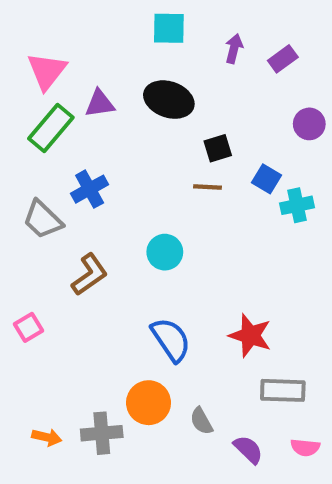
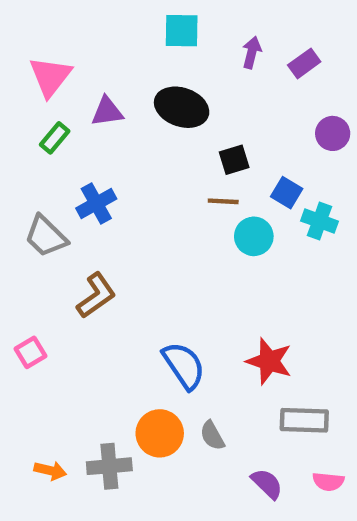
green rectangle: (51, 128) -> (55, 138), size x0.6
cyan cross: (297, 205) -> (319, 221), turned 32
cyan circle: (165, 252) -> (254, 236), moved
gray semicircle: (201, 421) -> (212, 436), moved

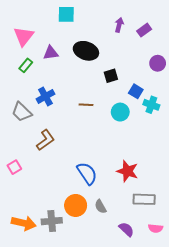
cyan square: (182, 31) -> (66, 14), moved
brown line: (223, 201) -> (86, 105), moved
orange arrow: (50, 471) -> (24, 223), size x1.6

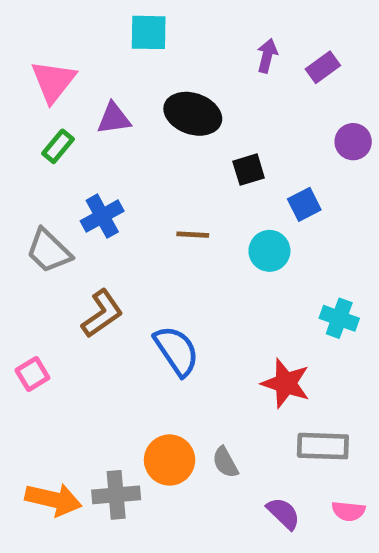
blue square: (136, 91) -> (304, 204), turned 32
cyan cross: (151, 105) -> (339, 318), moved
blue semicircle: (87, 173) -> (177, 351), moved

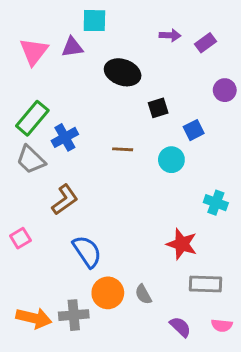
purple arrow: (267, 56) -> (170, 35), turned 78
purple triangle: (114, 118) -> (72, 47), moved
green rectangle: (58, 146) -> (32, 118), moved, size x1.6
blue semicircle: (177, 351) -> (87, 251), moved

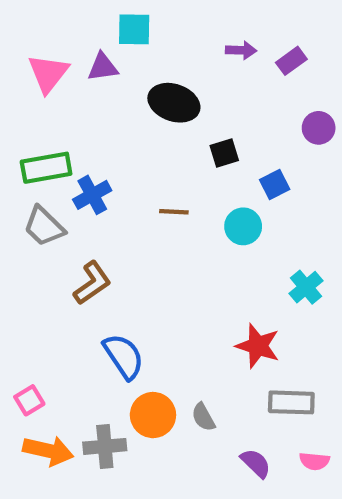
green rectangle: (32, 118) -> (46, 168), turned 40
cyan cross: (216, 203) -> (306, 287), turned 30
pink square: (20, 238) -> (29, 400), moved

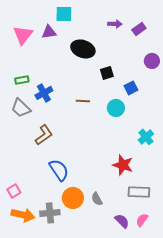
green rectangle: (46, 168) -> (22, 80), size x0.6
pink semicircle: (314, 461) -> (142, 220), moved, turned 120

